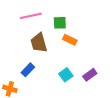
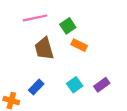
green square: (60, 23) -> (68, 26), turned -32
blue rectangle: (28, 70) -> (36, 87), moved

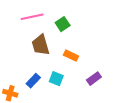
orange rectangle: (79, 45) -> (71, 56), moved
cyan square: (75, 85) -> (56, 79), moved, turned -32

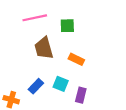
green square: (63, 24) -> (67, 26), turned 32
purple rectangle: (94, 79) -> (81, 95), moved, turned -40

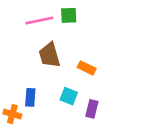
green square: (67, 26) -> (69, 15), moved
blue rectangle: (36, 86) -> (30, 97), moved, turned -40

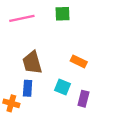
pink line: (39, 21) -> (22, 18), moved
brown trapezoid: (50, 55) -> (32, 63), moved

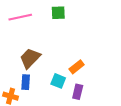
orange rectangle: (79, 61) -> (77, 67), moved, turned -64
brown trapezoid: (32, 63) -> (30, 58), turned 60

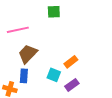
pink line: (20, 17) -> (18, 30), moved
purple rectangle: (78, 92) -> (72, 85), turned 40

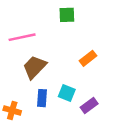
orange rectangle: (71, 62) -> (88, 58), moved
blue rectangle: (24, 76) -> (42, 98), moved

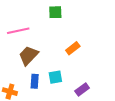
cyan square: (67, 93) -> (55, 77), turned -32
purple rectangle: (89, 106) -> (82, 90), moved

